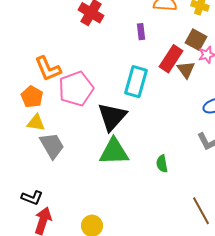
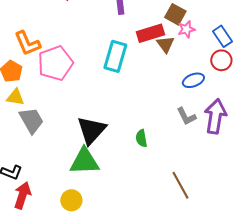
red rectangle: (171, 59) -> (150, 33), turned 40
black triangle: (112, 117) -> (91, 130), moved
green triangle: (114, 152) -> (84, 161), moved

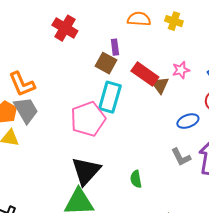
brown square: (175, 14) -> (106, 63), moved
red rectangle: (150, 33) -> (145, 74), turned 52
pink pentagon: (55, 63) -> (88, 119), moved
gray trapezoid: (31, 120) -> (26, 110), moved

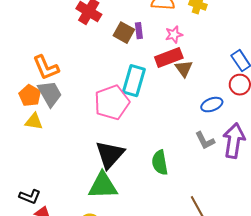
brown square: (106, 63) -> (124, 33), moved
pink star: (181, 70) -> (174, 35), moved
red rectangle: (145, 74) -> (169, 58), turned -56
green semicircle: (136, 179) -> (160, 163), size x1.4

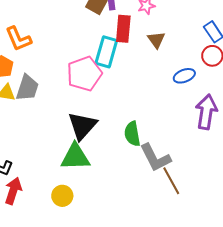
red rectangle: (169, 58) -> (123, 29), moved, turned -64
gray trapezoid: (50, 94) -> (27, 88), moved, turned 48
gray L-shape: (205, 141) -> (155, 158), moved, size x1.6

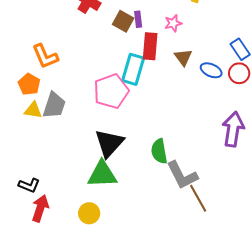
blue ellipse: (184, 76) -> (211, 70), moved, turned 45

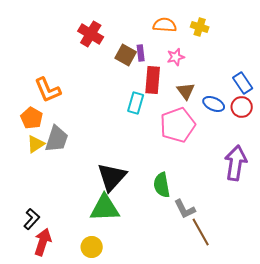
cyan rectangle: (133, 69) -> (136, 103), size x0.7
pink pentagon: (111, 91) -> (178, 125), moved
yellow triangle: (33, 110) -> (36, 144), turned -42
gray L-shape: (182, 175) -> (185, 209), size x0.7
black L-shape: (29, 185) -> (32, 219), turned -70

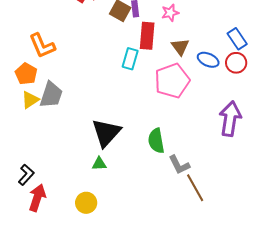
green triangle: (105, 208) -> (99, 164), size x0.5

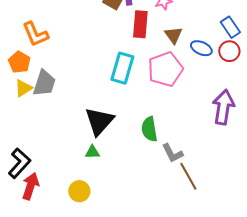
cyan rectangle: (130, 59) -> (122, 68), moved, size x1.4
black L-shape: (26, 175) -> (19, 163), size x1.4

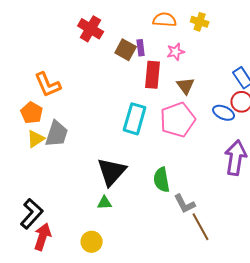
blue ellipse: (201, 48) -> (224, 113), moved

